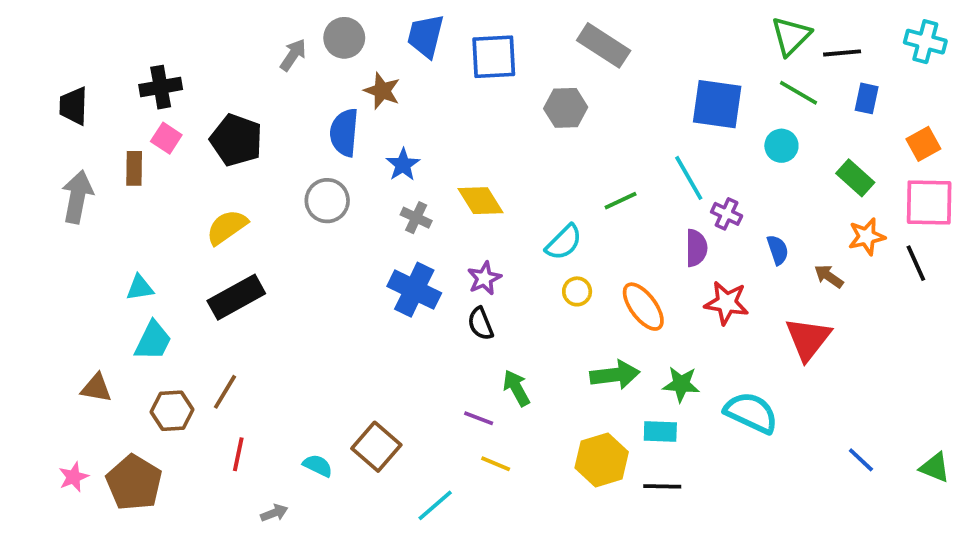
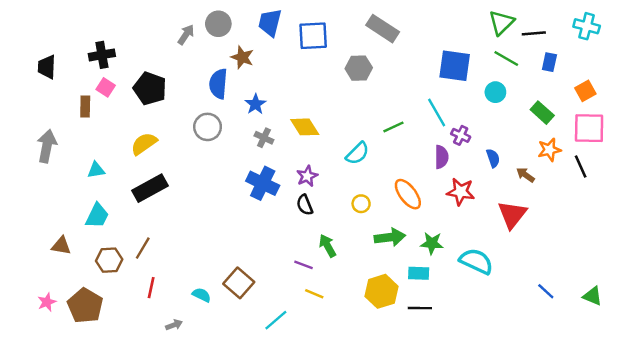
gray arrow: (77, 197) -> (47, 146), moved
cyan triangle: (140, 288) -> (96, 170), moved
yellow circle: (577, 291) -> (361, 204), moved

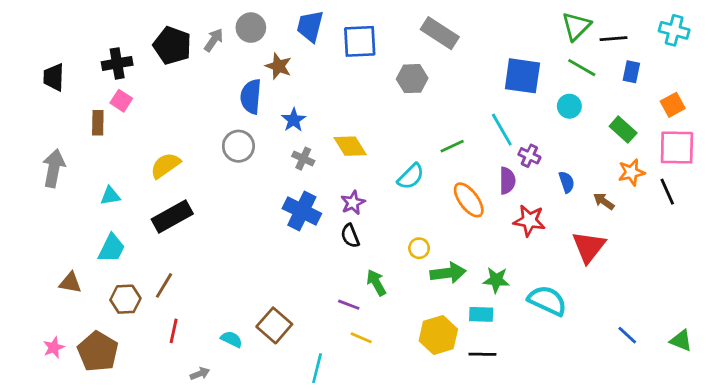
black pentagon: (150, 89) -> (172, 46), moved
orange ellipse: (408, 194) -> (469, 200), moved
yellow circle: (361, 204) -> (419, 248), moved
cyan line: (276, 320) -> (317, 368), turned -35

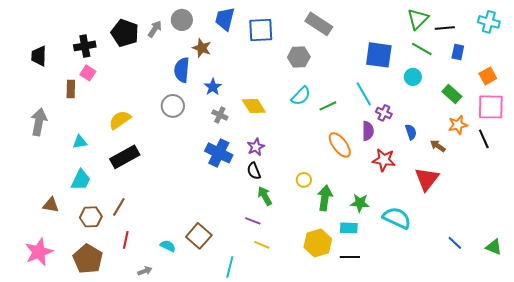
cyan semicircle: (411, 176) -> (301, 96), moved
green arrow: (448, 273) -> (325, 198), turned -75
green arrow: (376, 283) -> (265, 196), moved
pink star: (54, 347) -> (39, 252), size x1.8
brown pentagon: (98, 352) -> (88, 259), moved

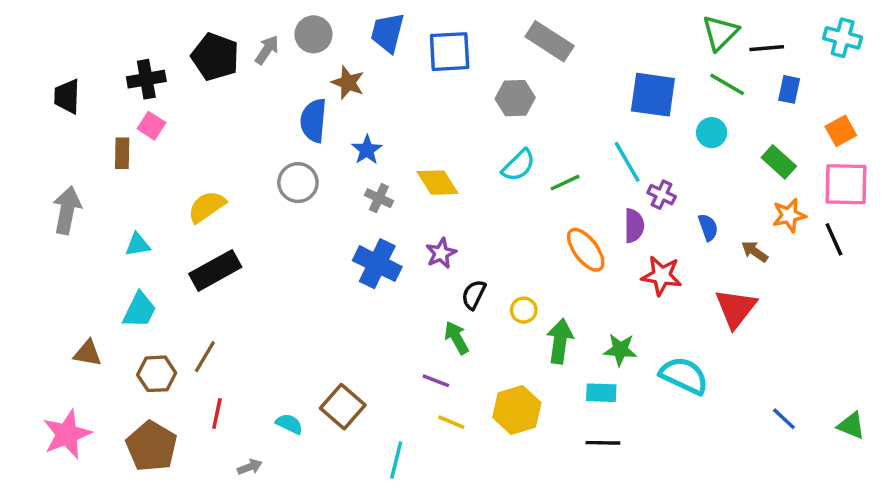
black semicircle: (254, 171) -> (474, 295), moved, turned 48
yellow hexagon: (318, 243) -> (517, 410), moved

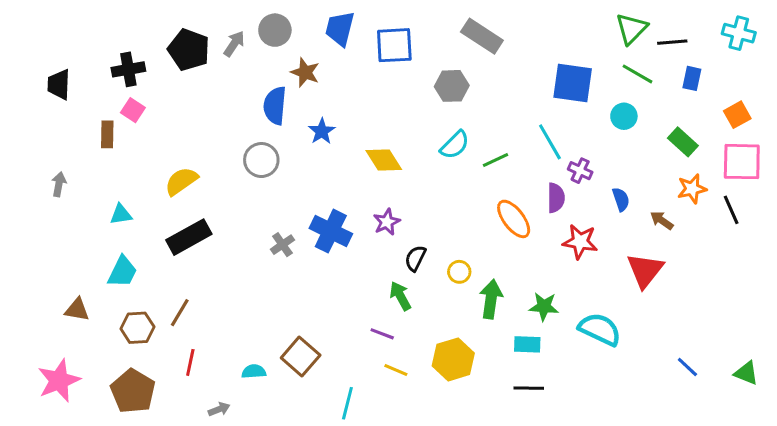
gray cross: (379, 198) -> (282, 245), moved, turned 30
gray arrow: (67, 210) -> (59, 184), size x0.6
cyan semicircle: (289, 424) -> (254, 372), turned -30

